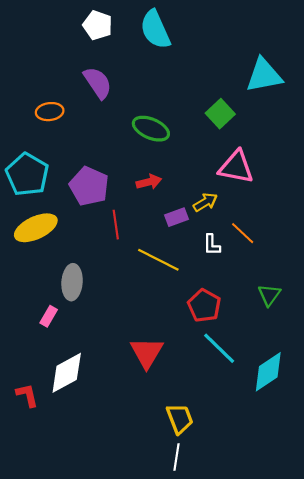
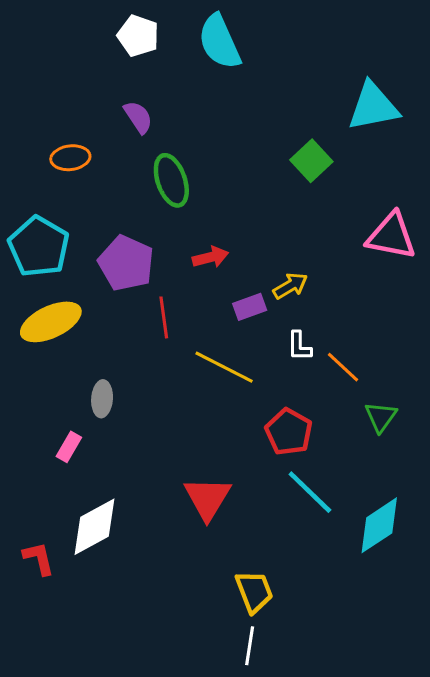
purple semicircle: (98, 83) -> (138, 117), size x0.7
green ellipse: (151, 129) -> (171, 180), moved, turned 48
pink triangle: (236, 167) -> (391, 236), moved
orange line: (243, 233) -> (343, 367), moved
gray ellipse: (72, 282) -> (102, 399), size x0.7

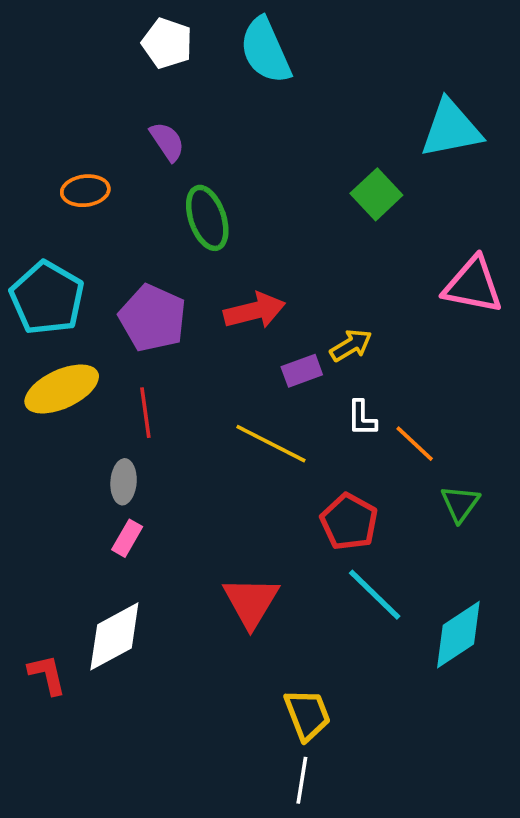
red arrow: (210, 257) -> (255, 311), size x1.4
red line: (164, 317) -> (145, 413), moved
pink rectangle: (69, 447) -> (127, 538), moved

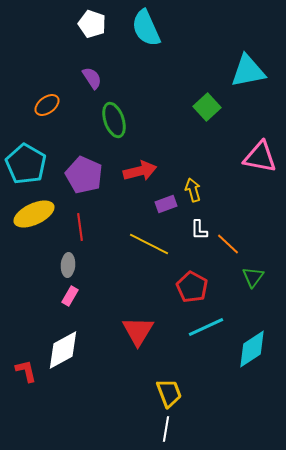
orange ellipse: (85, 191) -> (47, 105), turned -30
yellow arrow: (351, 345) -> (193, 190), turned -75
cyan line: (375, 595) -> (206, 327), turned -69

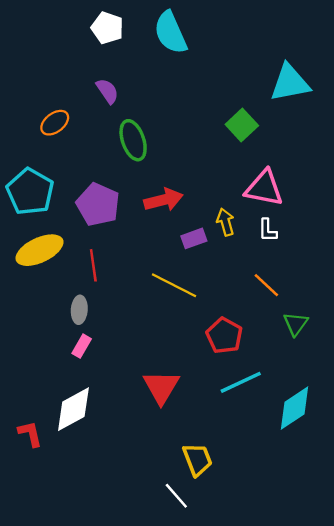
pink triangle: (260, 157) -> (264, 188), moved
white L-shape: (199, 230) -> (268, 230), moved
white line: (166, 429) -> (176, 496), moved, turned -50

